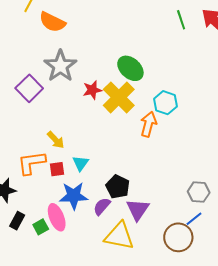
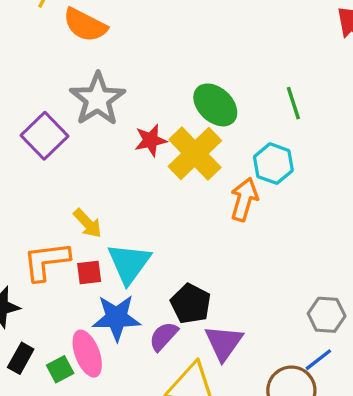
green line: (181, 20) -> (293, 103), moved
cyan triangle: (81, 163) -> (129, 263), size x1.6

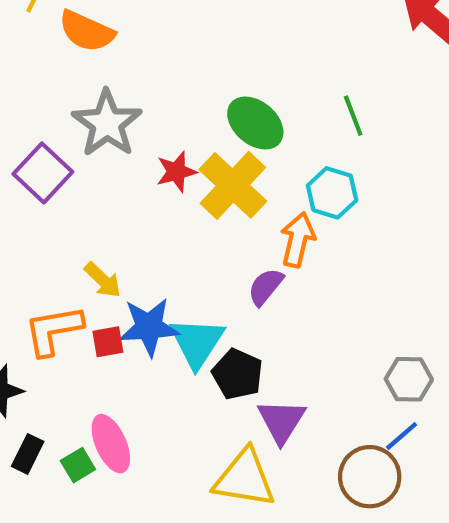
cyan triangle: (129, 263) -> (197, 342), moved
blue star: (116, 318) -> (149, 327), moved
purple semicircle: (164, 336) -> (266, 287), moved

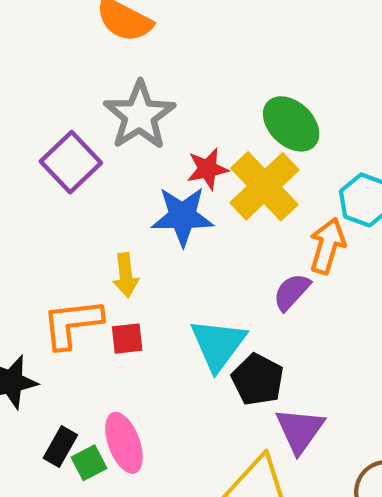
yellow arrow: (103, 280) -> (126, 275), turned 36
blue star: (149, 327) -> (182, 216), moved
black rectangle: (28, 454) -> (60, 446), moved

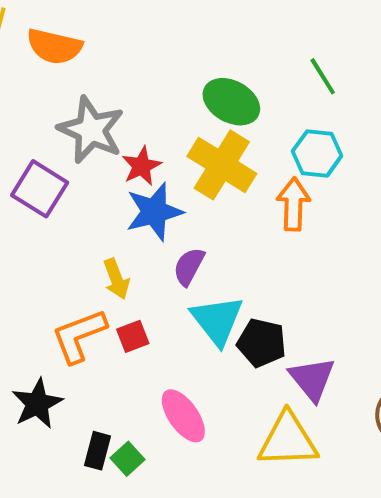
red star: (208, 169) -> (142, 166), moved
purple semicircle: (292, 292) -> (189, 267), moved
pink ellipse: (124, 443) -> (183, 416), moved

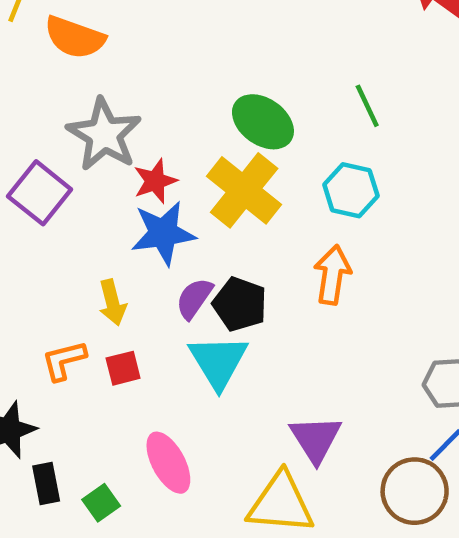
orange arrow: (293, 204) -> (332, 275), moved
orange L-shape: (79, 336) -> (64, 360), size x0.7
black pentagon: (262, 343) -> (240, 304), moved
black rectangle: (98, 451) -> (46, 484), moved, turned -33

